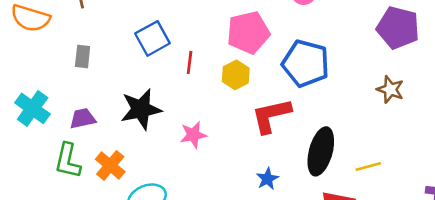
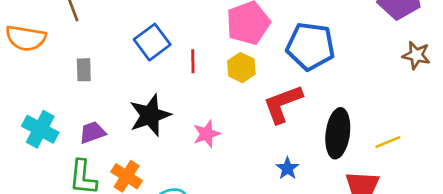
brown star: (390, 89) -> (416, 55), moved

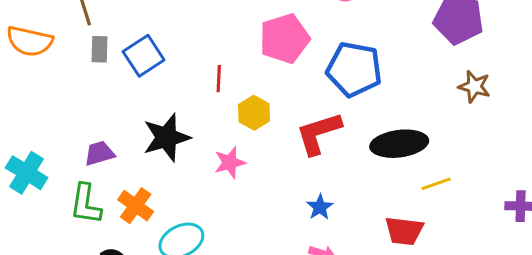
blue square: (152, 42) -> (144, 56), moved
yellow hexagon: (241, 68) -> (254, 113), moved
gray rectangle: (84, 70) -> (99, 49), moved
cyan cross: (40, 129) -> (27, 173), moved
black ellipse: (338, 133) -> (399, 144), moved, turned 72

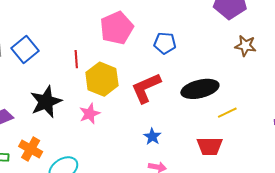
blue pentagon: (354, 69) -> (165, 43), size x0.6
yellow hexagon: (254, 113) -> (102, 79), size x1.5

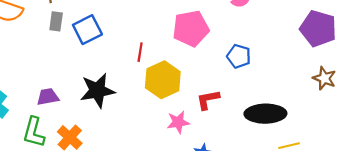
red L-shape: (146, 88) -> (208, 100), size x0.7
pink star: (90, 114) -> (178, 122), moved

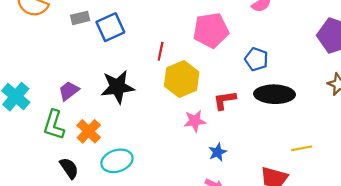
gray rectangle: (56, 21) -> (80, 18), turned 66
purple trapezoid: (48, 97) -> (69, 91), turned -30
black ellipse: (265, 114) -> (275, 94), moved

